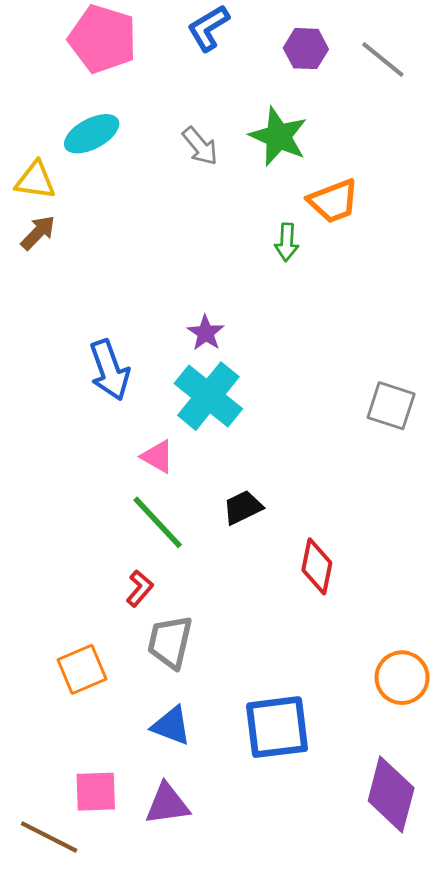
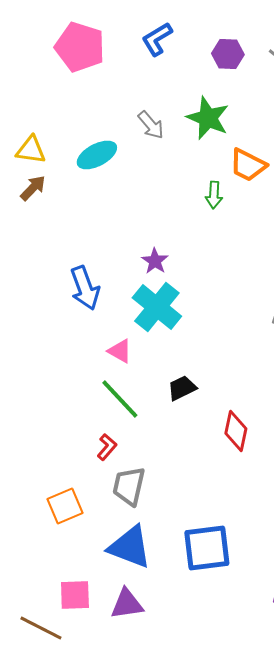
cyan ellipse: (92, 134) -> (97, 155), moved
orange trapezoid: (333, 201) -> (248, 165), turned 48
blue triangle: (171, 726) -> (130, 547), size x1.5

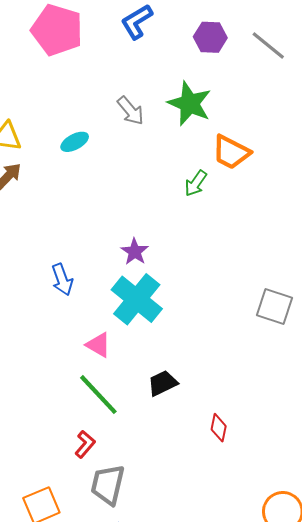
cyan ellipse: (97, 155) -> (75, 142), size x0.7
green arrow: (214, 195) -> (196, 183), turned 32
blue arrow: (85, 288) -> (62, 280), size x0.7
red diamond: (236, 431) -> (219, 428), size x0.7

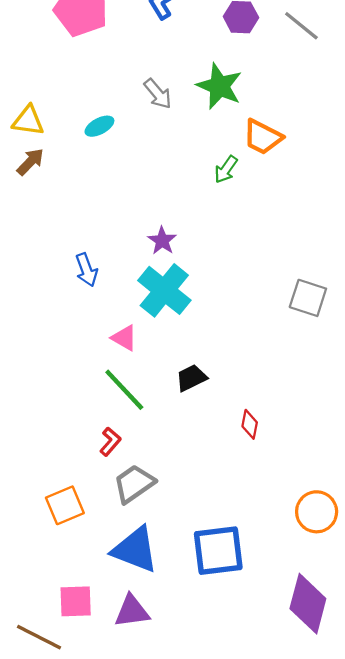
gray trapezoid: (108, 485) -> (134, 484), turned 42

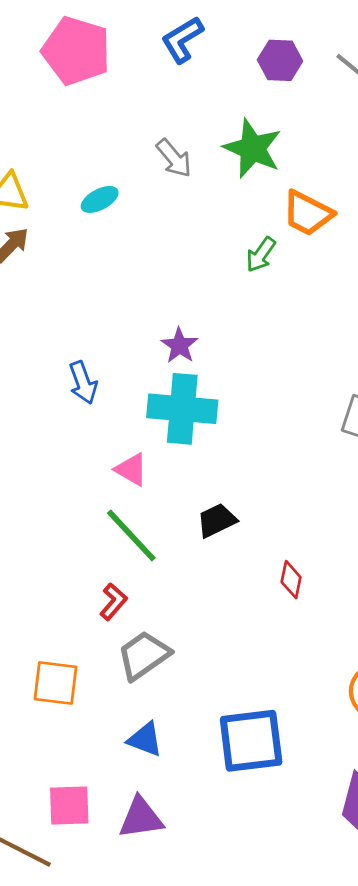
cyan cross: (164, 290) -> (182, 409), turned -34
orange square: (65, 505) -> (56, 683), turned 30
blue triangle: (135, 550) -> (145, 739), size x0.6

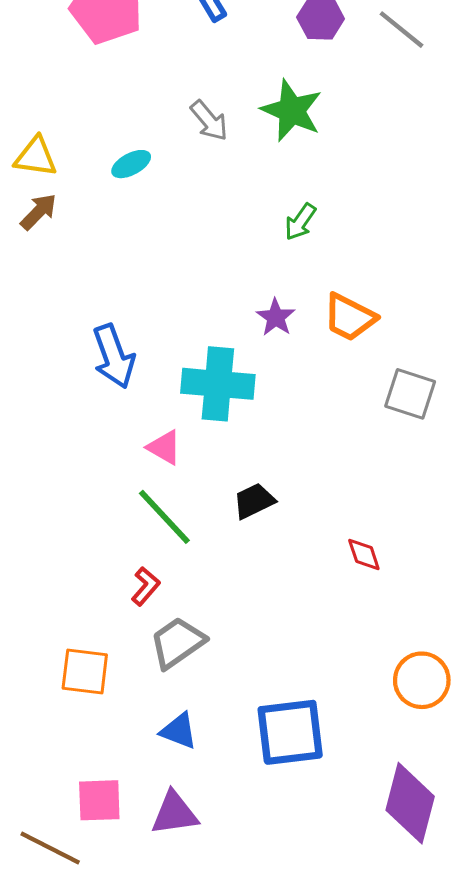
orange trapezoid: (308, 213) -> (349, 317), moved
purple star: (179, 345) -> (276, 317), moved
blue arrow: (83, 383) -> (114, 356), size x1.4
red diamond: (291, 580) -> (364, 554), moved, turned -30

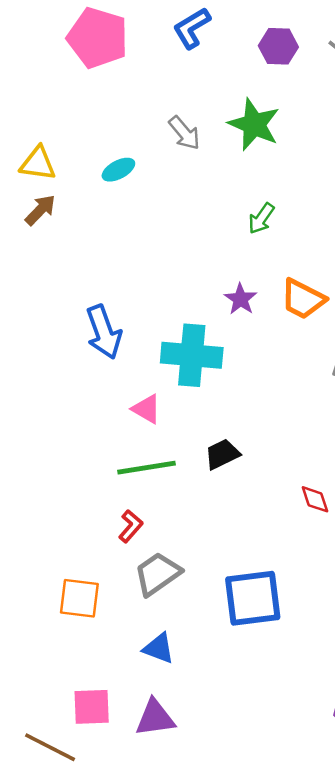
green line: (164, 517) -> (147, 468), turned -56
blue square: (290, 732) -> (253, 598), moved

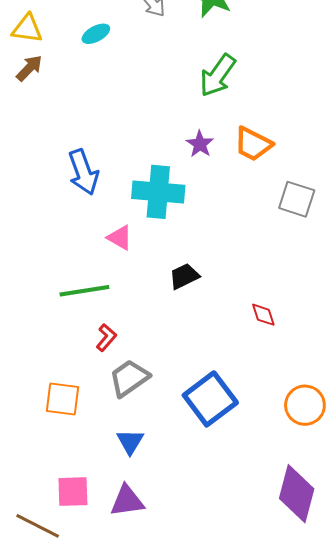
green arrow: (261, 218) -> (218, 75), size x1.6
green line: (147, 468) -> (84, 291), moved
blue square: (253, 598) -> (210, 399), turned -30
blue triangle: (159, 648) -> (130, 442), turned 40

